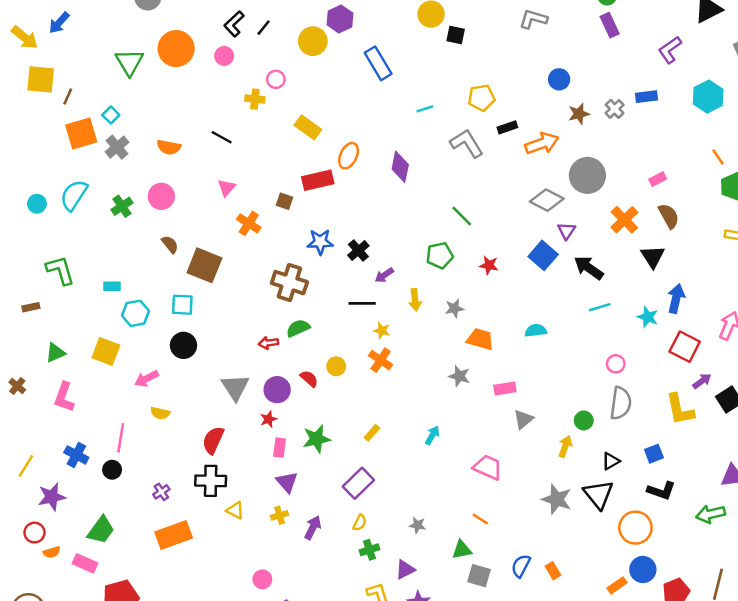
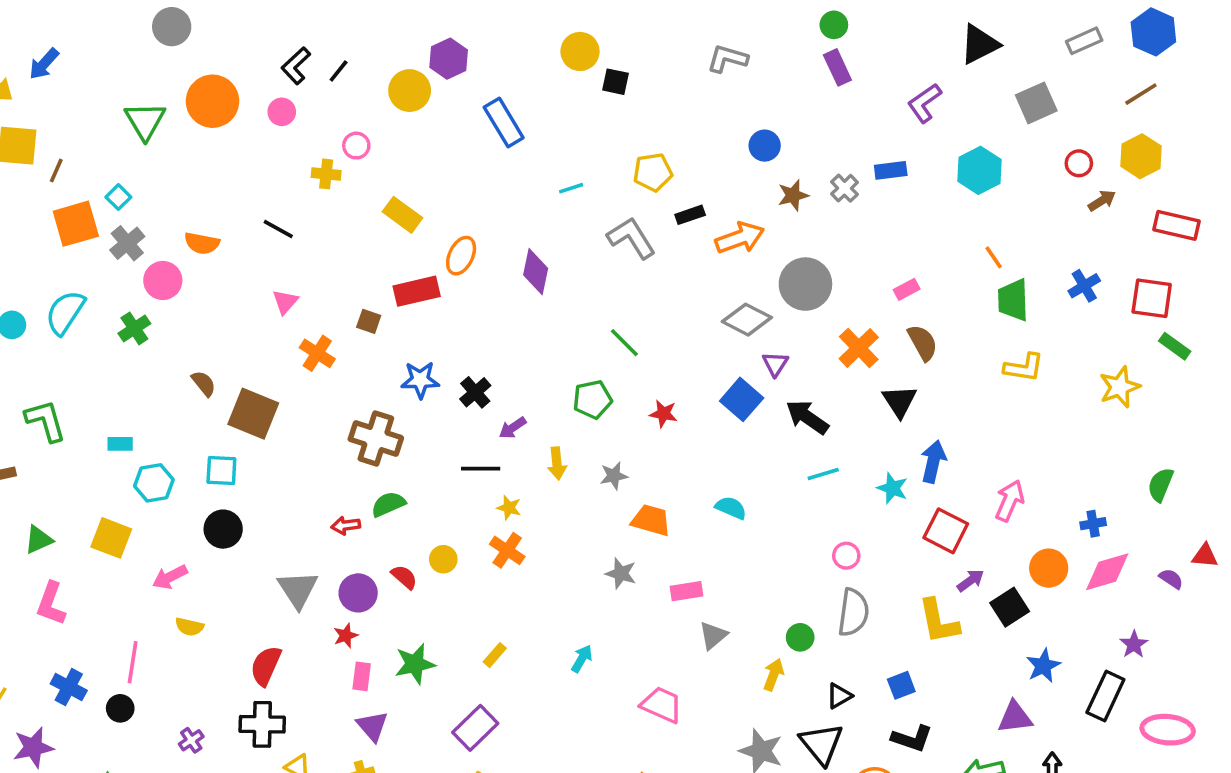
pink circle: (161, 196) -> (163, 280), moved
cyan semicircle: (536, 331) -> (731, 508), turned 30

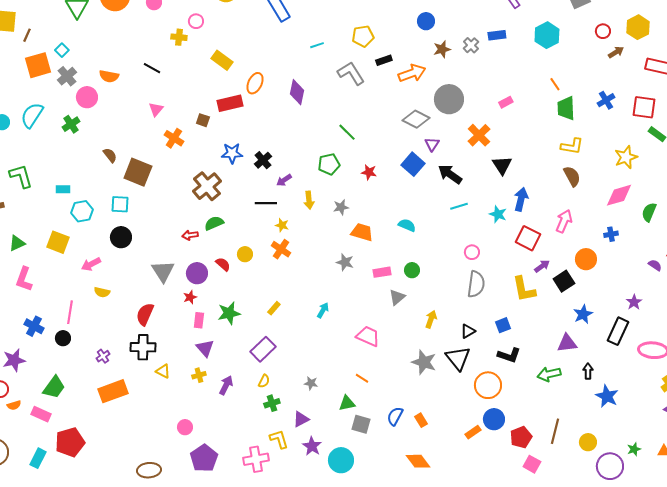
brown semicircle: (923, 343) -> (572, 176), moved
brown cross: (376, 438) -> (207, 186), turned 32
pink diamond: (1107, 572) -> (619, 195), moved
green circle: (800, 637) -> (412, 270), moved

